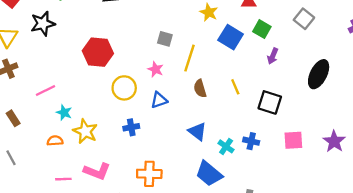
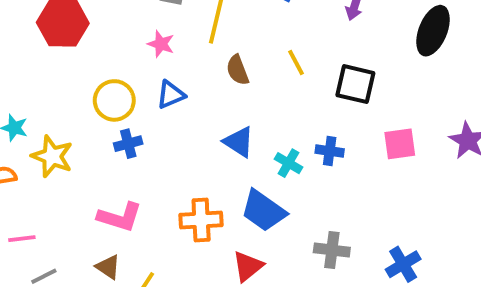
yellow circle: (124, 88) -> (114, 100), moved
pink L-shape: (97, 171) -> (120, 217), moved
orange cross: (149, 174) -> (201, 220), moved

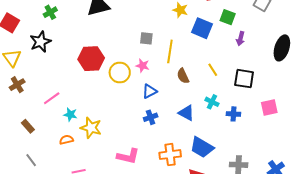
yellow circle: (114, 100) -> (120, 73), moved
blue cross: (128, 144) -> (151, 117), moved
cyan cross: (288, 163) -> (212, 102), moved

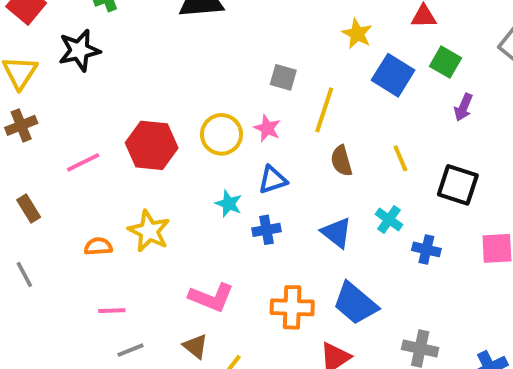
red hexagon: (91, 59) -> (152, 145), moved
cyan star: (70, 115) -> (229, 204), moved

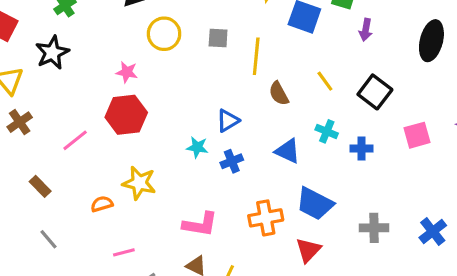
pink star: (267, 128) -> (127, 72), moved
yellow circle: (221, 134) -> (164, 34), moved
black square: (458, 185) -> (375, 92), turned 32

